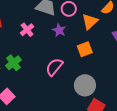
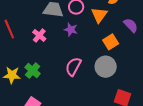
orange square: (85, 49) -> (111, 42), moved
gray circle: (85, 85) -> (106, 67), moved

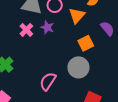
pink cross: (39, 35) -> (26, 30), moved
pink semicircle: (73, 67) -> (48, 81), moved

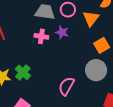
pink cross: (26, 30) -> (41, 36), turned -32

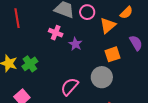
purple star: (62, 32) -> (75, 44), moved

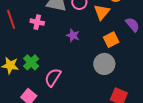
pink cross: (56, 33) -> (37, 22), moved
pink semicircle: (70, 87) -> (53, 77), moved

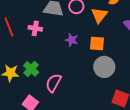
orange square: (111, 40) -> (97, 43), moved, turned 35

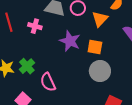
purple star: (72, 40) -> (70, 41), size x1.5
pink semicircle: (54, 83) -> (48, 82), turned -60

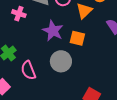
gray circle: (100, 71) -> (61, 61), moved

